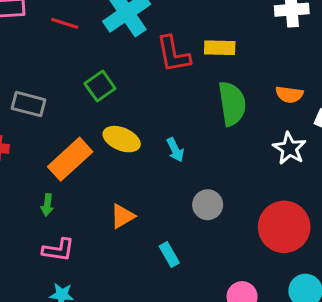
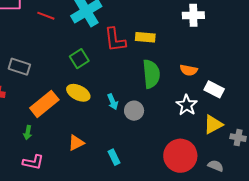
green square: (100, 86) -> (79, 59), moved
gray circle: (208, 205) -> (134, 111), moved
cyan rectangle: (169, 255) -> (114, 157), moved

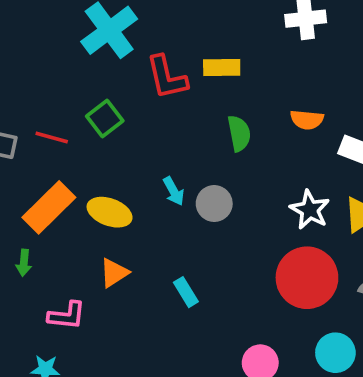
red line: (46, 16) -> (52, 138), moved
green semicircle: (151, 74) -> (239, 133), size x0.7
yellow ellipse: (78, 93) -> (110, 212), moved
white star: (187, 105) -> (310, 210), moved
pink L-shape: (33, 162) -> (67, 316), moved

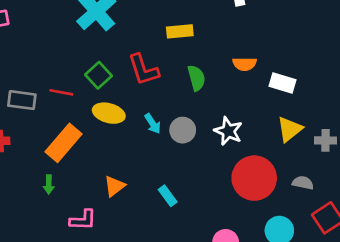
red L-shape: (167, 77) -> (143, 70), moved
white star: (310, 210) -> (228, 131), moved
yellow ellipse: (110, 212) -> (109, 113), moved

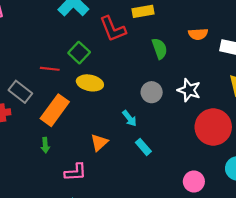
red L-shape: (143, 70) -> (113, 29), moved
gray rectangle: (22, 100) -> (20, 92), moved, turned 35
cyan arrow: (153, 124) -> (129, 118), moved

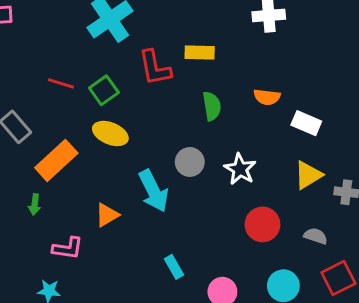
red line: (50, 69) -> (61, 83), moved
cyan arrow: (129, 118) -> (154, 191), size x1.8
red circle: (213, 127) -> (262, 224), size x0.7
cyan rectangle: (143, 147) -> (174, 267), moved

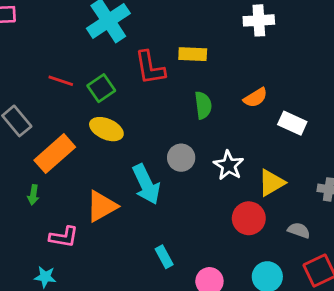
orange semicircle: (267, 97) -> (255, 98), turned -40
yellow triangle: (308, 175) -> (271, 183), moved
orange triangle: (107, 215) -> (102, 206), size x1.4

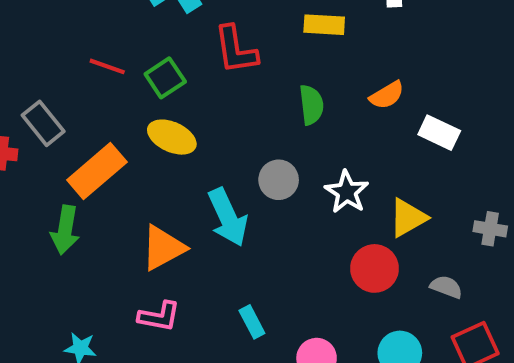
yellow rectangle: (193, 54) -> (324, 25), moved
green arrow: (33, 195) -> (65, 230), size x1.6
pink L-shape: (64, 237) -> (159, 316), moved

